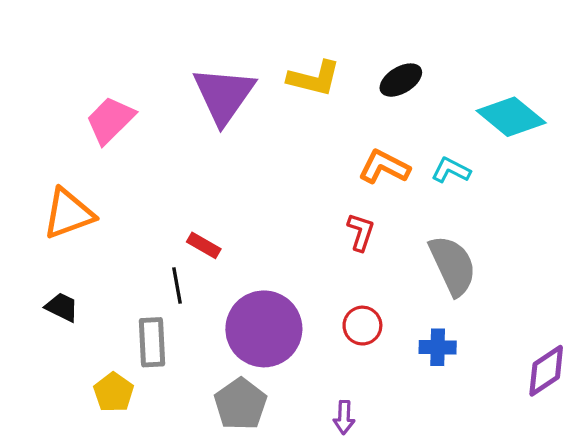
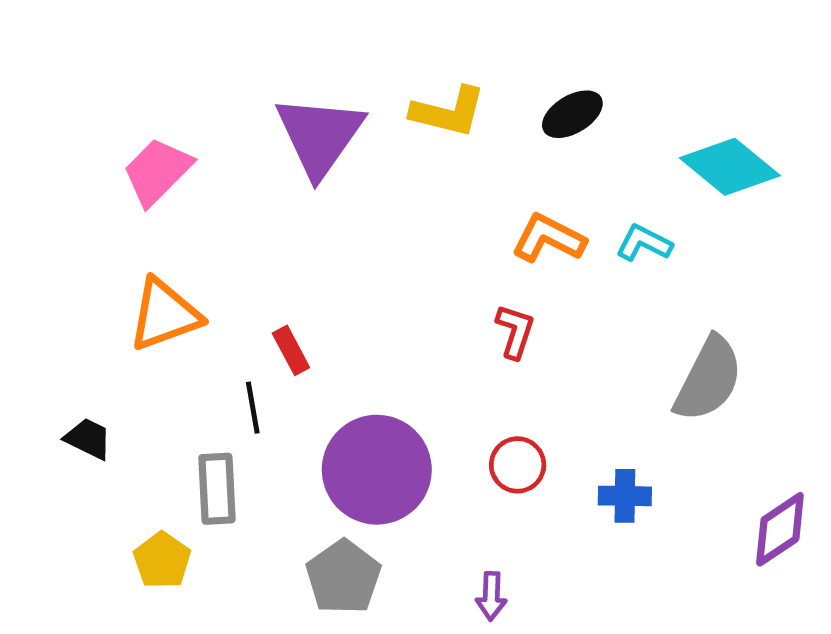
orange triangle: (68, 214) -> (164, 315), moved
red rectangle: (204, 245) -> (291, 350), turned 32
gray semicircle: (453, 265) -> (708, 379), moved, turned 52

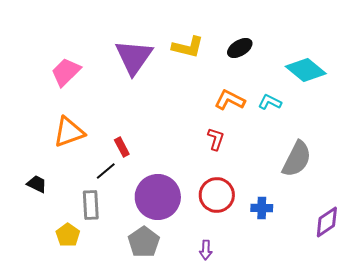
black line: (253, 408) -> (106, 171), turned 60
red circle: (518, 465) -> (217, 195), size x1.5

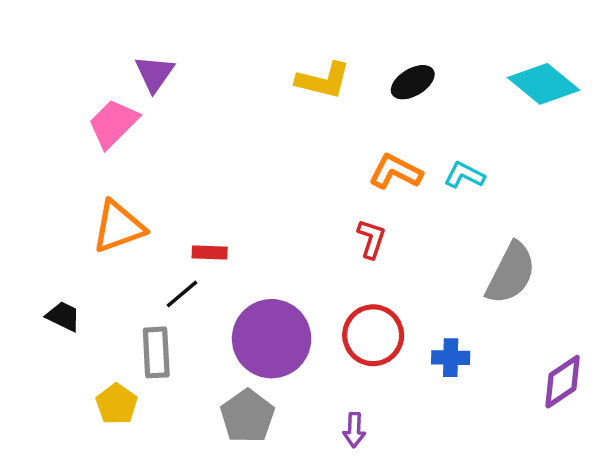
purple triangle: (134, 57) -> (154, 74), moved, size x0.6
cyan diamond: (306, 70) -> (544, 84), moved
red rectangle: (122, 147) -> (210, 253), turned -60

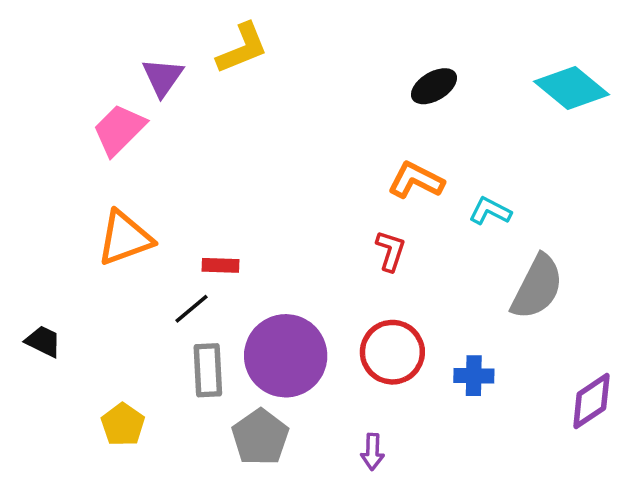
yellow L-shape: (323, 80) -> (242, 48), moved, turned -36
cyan L-shape: (464, 175) -> (490, 211), moved
black trapezoid: (63, 316) -> (43, 341), moved
gray rectangle: (156, 352) -> (208, 370), moved

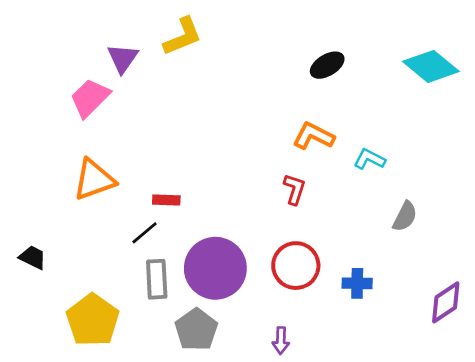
gray semicircle: (537, 287) -> (405, 216), size x0.6
yellow pentagon: (123, 425) -> (93, 320), size x1.6

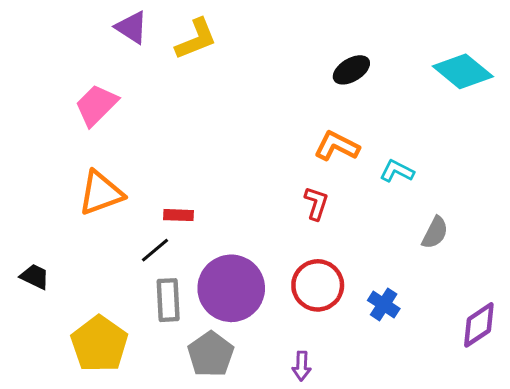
purple triangle: (123, 58) -> (132, 27), moved, turned -32
blue cross: (357, 283) -> (384, 304), turned 32

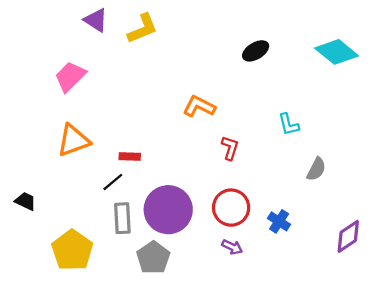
orange L-shape: (337, 146) -> (199, 106), moved
cyan L-shape: (397, 171) -> (289, 124), turned -130
purple arrow: (302, 366) -> (232, 247), moved, turned -66

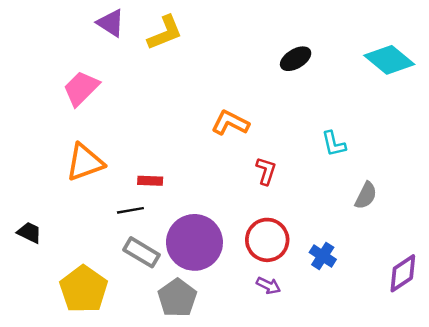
black line: (113, 182) -> (130, 210), turned 30
gray rectangle: (122, 218) -> (141, 252), turned -56

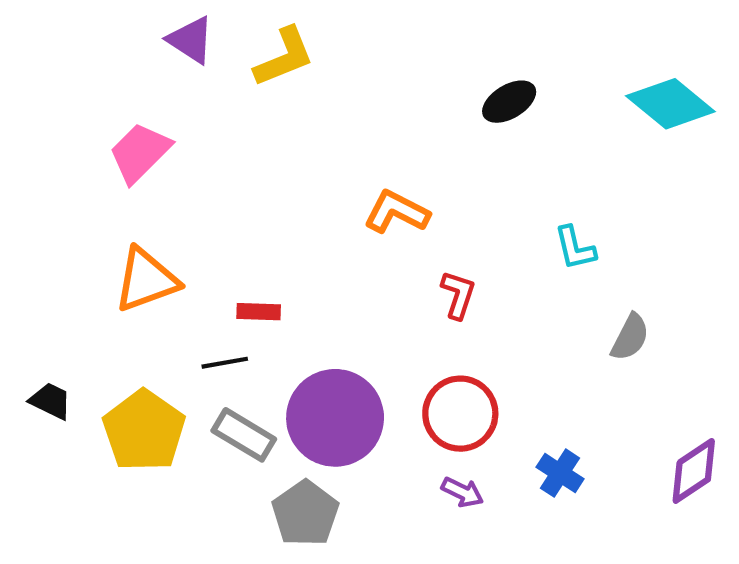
blue cross: (323, 256) -> (560, 473), moved
yellow pentagon: (84, 289) -> (144, 431), moved

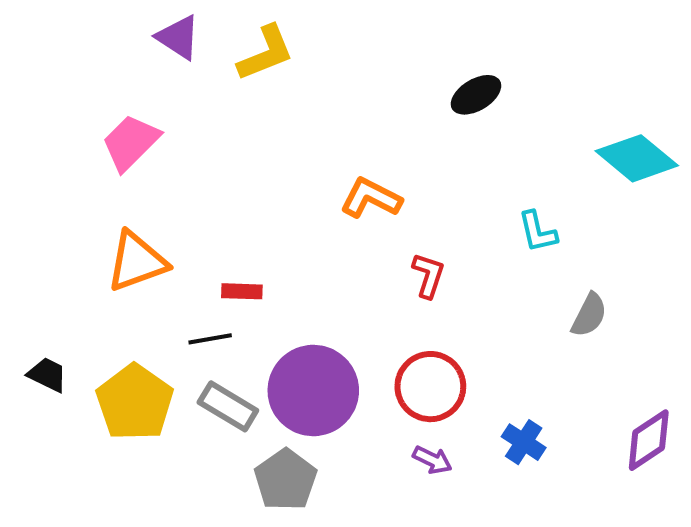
cyan diamond: (670, 104) -> (637, 158), moved

